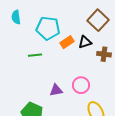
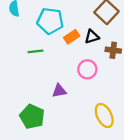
pink circle: (81, 85) -> (87, 69), moved

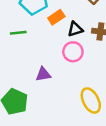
black triangle: (92, 37) -> (75, 29), moved

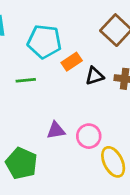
pink circle: (73, 52) -> (89, 136), moved

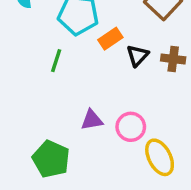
black triangle: (94, 76) -> (138, 56), turned -30
green line: (26, 80) -> (56, 61), turned -66

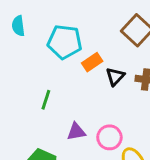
green line: (56, 61) -> (46, 100), moved

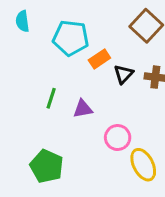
purple triangle: (76, 132) -> (83, 109), moved

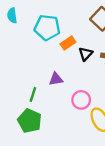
green line: (51, 98) -> (33, 94), moved

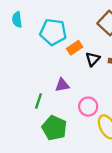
green pentagon: (30, 121) -> (54, 128), moved

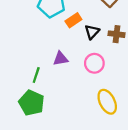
pink circle: (88, 107) -> (94, 63), moved
green pentagon: (54, 128) -> (31, 103), moved

